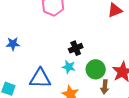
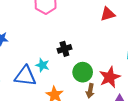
cyan star: (69, 67) -> (42, 65), moved

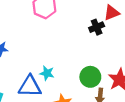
black cross: (64, 49) -> (97, 27), moved

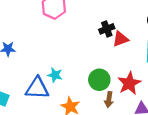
red triangle: (112, 13) -> (120, 39), moved

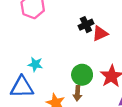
cyan star: (55, 75) -> (35, 64), moved
brown arrow: (109, 100) -> (77, 93), moved

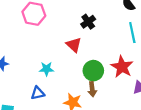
red triangle: (100, 33) -> (74, 45), moved, turned -42
blue triangle: (22, 87) -> (38, 93), size x0.6

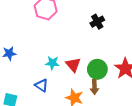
red triangle: (74, 45) -> (73, 65), moved
blue triangle: (38, 93) -> (41, 85), turned 40

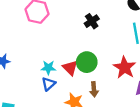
green circle: (97, 69) -> (87, 62), moved
blue triangle: (41, 85) -> (49, 84), moved, turned 48

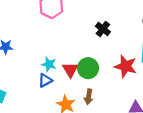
black cross: (92, 21) -> (103, 29), turned -32
red star: (125, 68) -> (126, 66), moved, turned -30

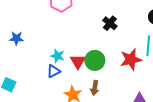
red star: (126, 66) -> (131, 59), turned -30

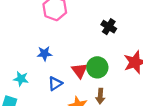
blue star: (16, 38) -> (44, 54), moved
cyan star: (57, 56) -> (21, 79), moved

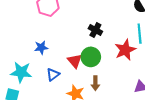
black cross: (109, 27) -> (95, 30), moved
cyan star: (21, 79) -> (21, 72), size x1.5

